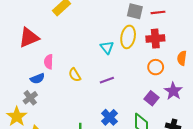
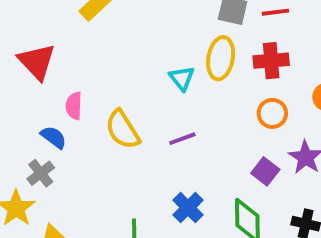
red triangle: (29, 38) -> (37, 62), turned -50
yellow semicircle: (75, 75) -> (123, 130), size x1.5
blue semicircle: (37, 79) -> (54, 137), turned -120

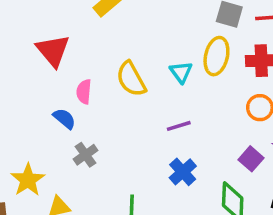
yellow semicircle: (123, 130) -> (131, 79), moved
gray cross: (41, 173) -> (86, 155), moved
blue cross: (188, 208) -> (183, 172), moved

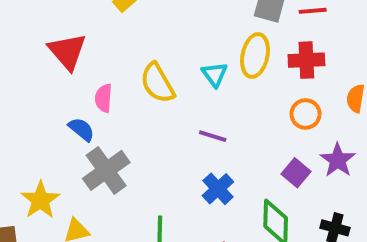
purple line: (179, 126) -> (213, 136), turned 35
gray cross: (86, 155) -> (106, 170), size x1.6

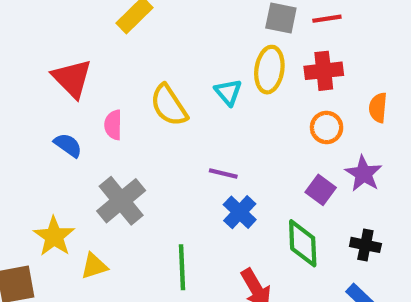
blue semicircle: (81, 129) -> (68, 145), moved
purple line: (213, 136) -> (223, 173), moved

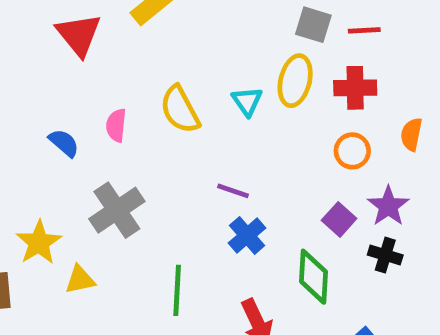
red triangle: (72, 78) -> (79, 35), moved
black cross: (365, 245) -> (385, 255), moved

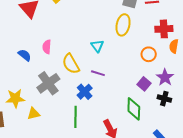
red cross: (355, 88) -> (164, 29), moved
cyan triangle: (247, 101) -> (97, 46), moved
yellow semicircle: (180, 109) -> (71, 64), moved
blue cross: (247, 235) -> (85, 92), moved
yellow star: (39, 243) -> (15, 98), turned 30

